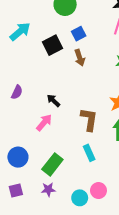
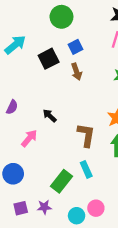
pink arrow: (44, 123) -> (29, 138), moved
green rectangle: (52, 164) -> (61, 181), moved
purple square: (16, 191) -> (21, 208), moved

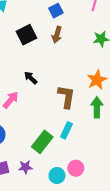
black square: (49, 59) -> (26, 35), moved
brown arrow: (77, 72) -> (57, 35), turned 35
cyan rectangle: (86, 169) -> (66, 130), turned 49

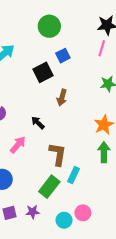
black square: (26, 35) -> (43, 72), moved
brown arrow: (57, 35) -> (62, 98), moved
brown L-shape: (66, 97) -> (58, 154), moved

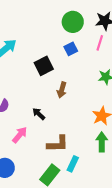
green circle: (49, 26) -> (73, 22), moved
blue square: (63, 56) -> (71, 49), moved
brown L-shape: (58, 154) -> (58, 144), turned 80

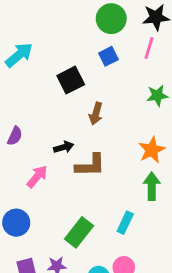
black arrow: (39, 114) -> (64, 147), turned 120
brown L-shape: (58, 144) -> (90, 165), moved
cyan rectangle: (73, 164) -> (125, 223), moved

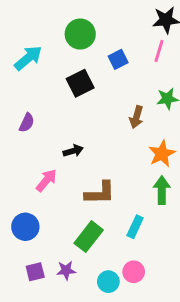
green circle: (111, 19) -> (80, 34), moved
brown arrow: (96, 114) -> (136, 117), moved
purple semicircle: (15, 136) -> (27, 123), moved
brown L-shape: (90, 165) -> (100, 193), moved

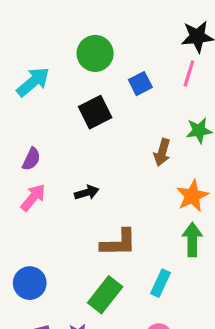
pink arrow: (46, 180) -> (33, 198), moved

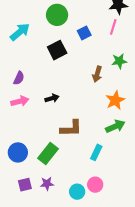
pink arrow: (33, 198) -> (20, 101), turned 36
green arrow: (192, 239) -> (115, 126), turned 66
green rectangle: (105, 295) -> (48, 153), moved

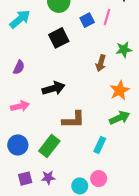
pink line: (113, 27) -> (107, 17), moved
black arrow: (52, 98) -> (53, 88), size x1.5
pink arrow: (20, 101) -> (20, 106), moved

